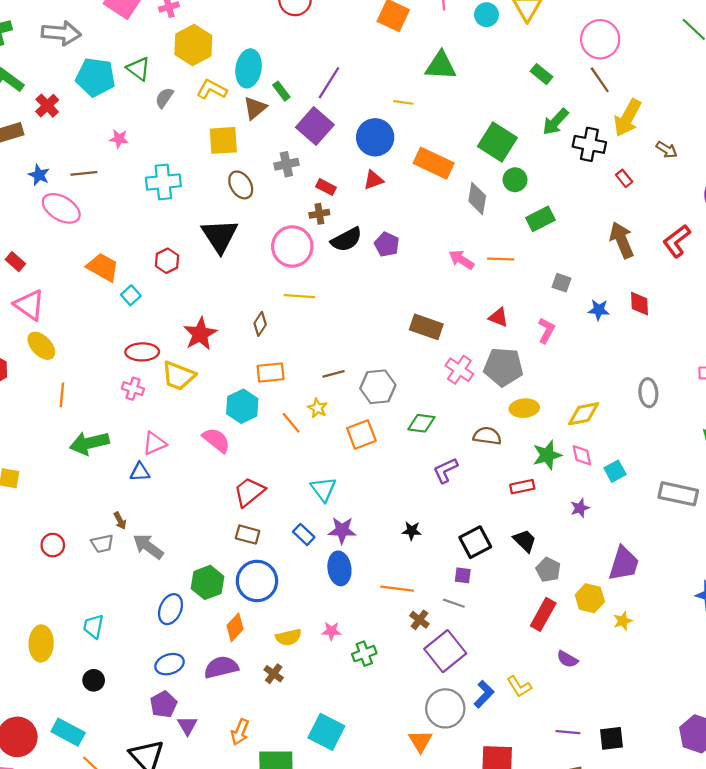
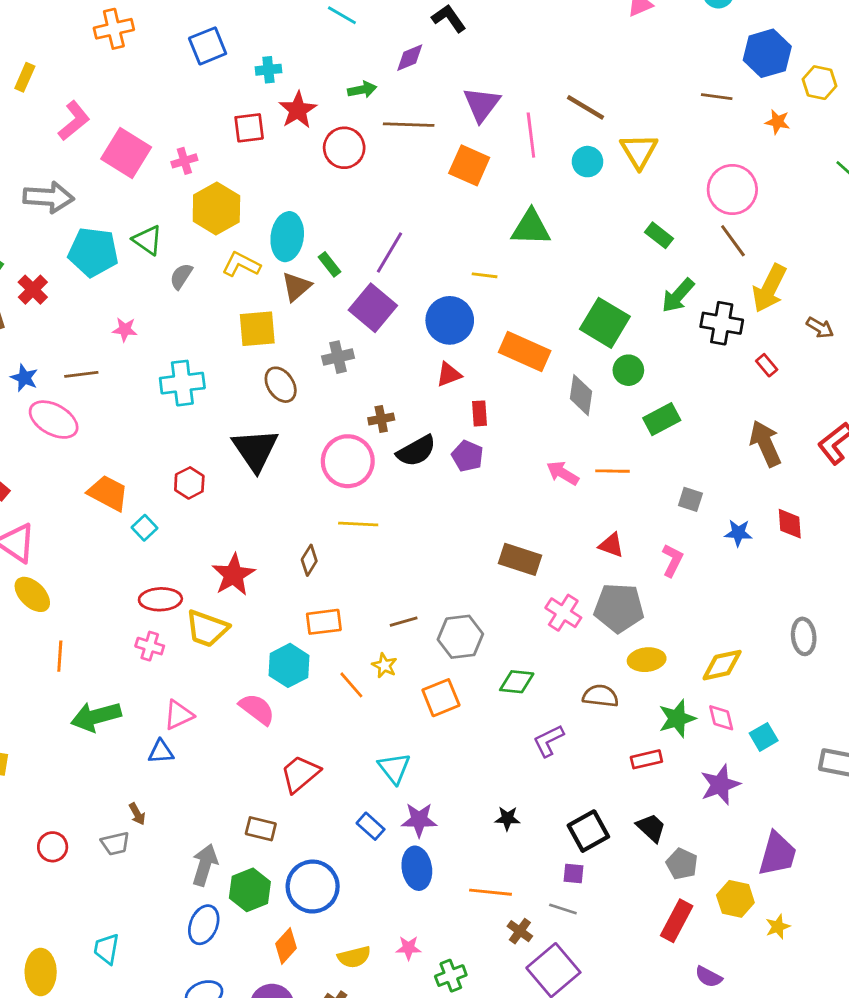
red rectangle: (326, 187) -> (480, 413), moved, turned 60
purple star: (580, 508) -> (720, 785), size x1.6
brown rectangle: (248, 535) -> (261, 829), moved
gray arrow: (148, 546) -> (205, 865), moved, turned 72

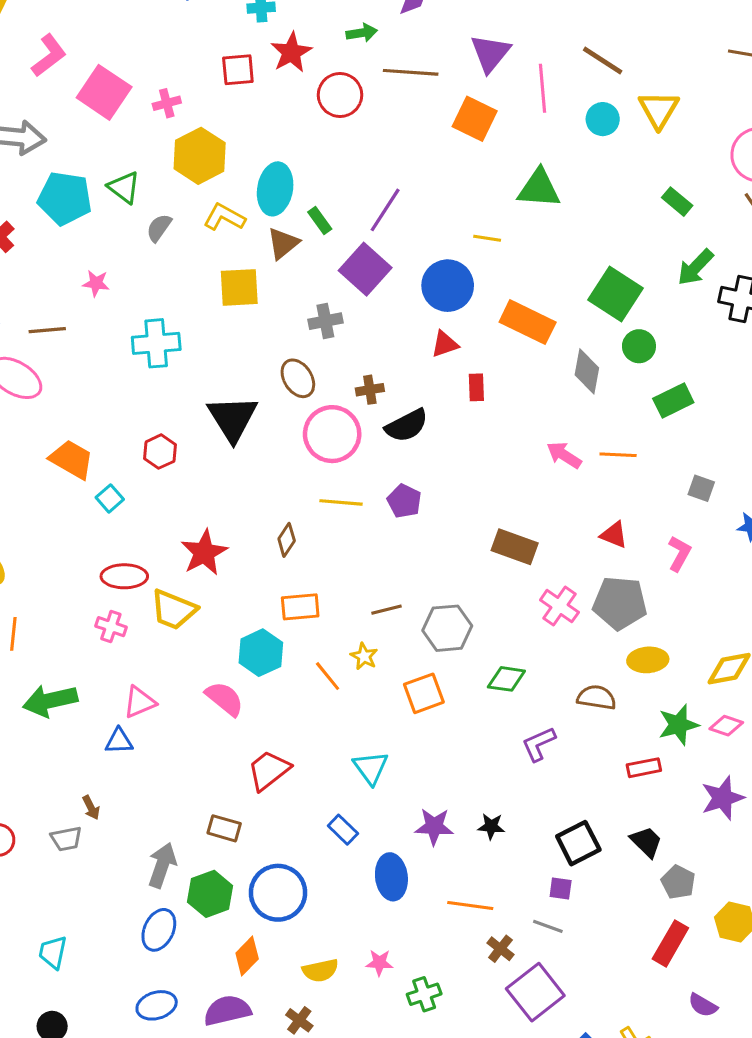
brown ellipse: (281, 385) -> (298, 378), moved
purple pentagon: (467, 456) -> (404, 501), moved
pink diamond: (721, 718) -> (726, 726), turned -60
purple star: (419, 820) -> (434, 827), moved

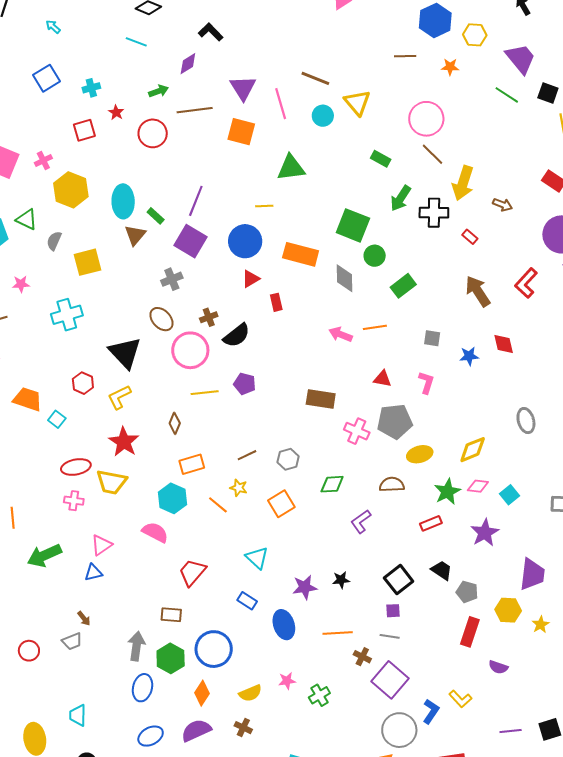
red star: (291, 52) -> (116, 112), size x0.6
yellow L-shape: (224, 217) -> (119, 397), moved, turned -44
yellow square: (239, 287) -> (87, 262), moved
gray hexagon: (447, 628) -> (288, 459), size x0.7

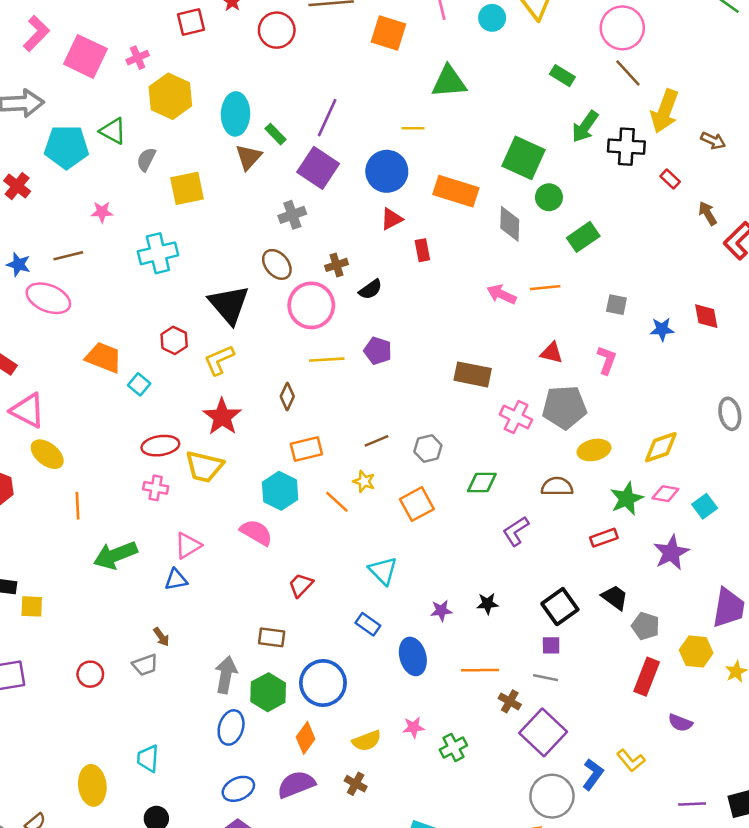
brown arrow: (478, 291) -> (708, 213), moved, size x0.6
black semicircle: (237, 335) -> (371, 289), size x0.7
red trapezoid: (192, 572) -> (301, 585), size x0.7
purple star: (305, 587) -> (441, 611), size x0.7

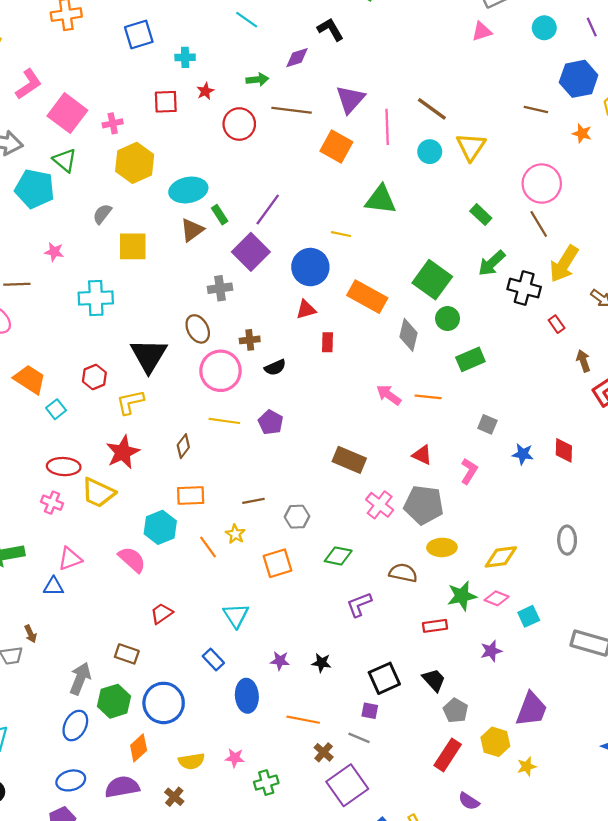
cyan ellipse: (236, 114) -> (188, 190), turned 66
green triangle: (113, 131) -> (65, 160), moved
purple star: (671, 553) -> (491, 651), size x0.7

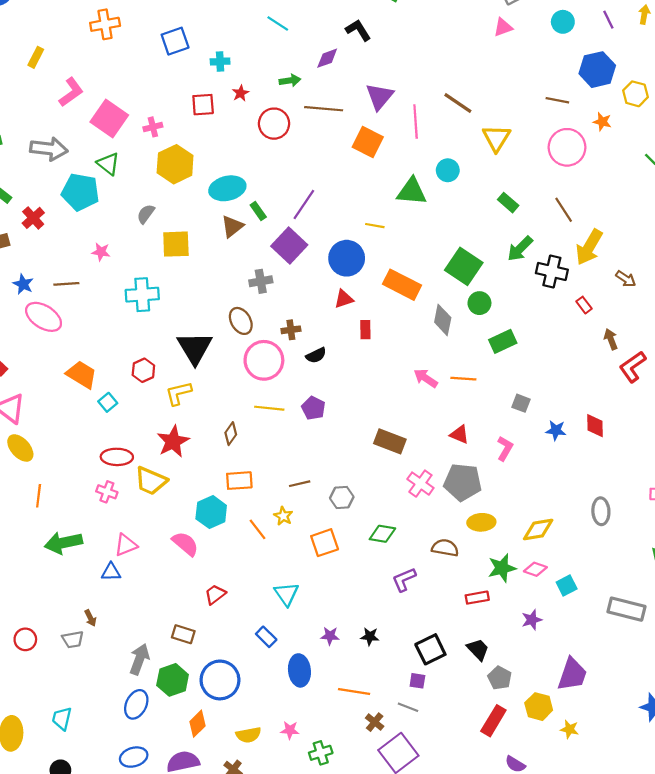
cyan circle: (430, 152) -> (448, 170), moved
pink circle: (542, 184) -> (567, 147), moved
yellow star: (527, 767) -> (569, 729), turned 30

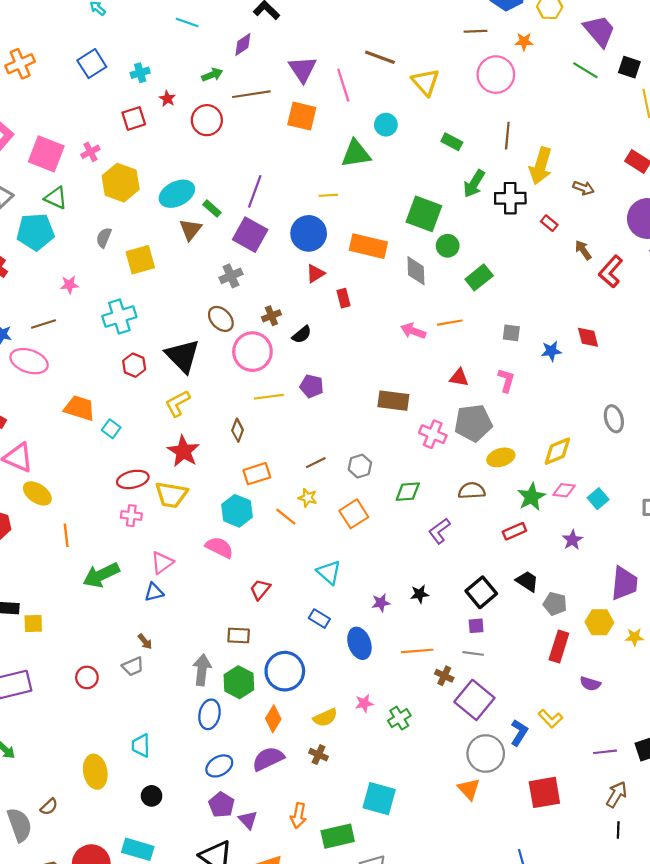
brown line: (564, 210) -> (507, 136), turned 52
red hexagon: (143, 370) -> (134, 365), moved

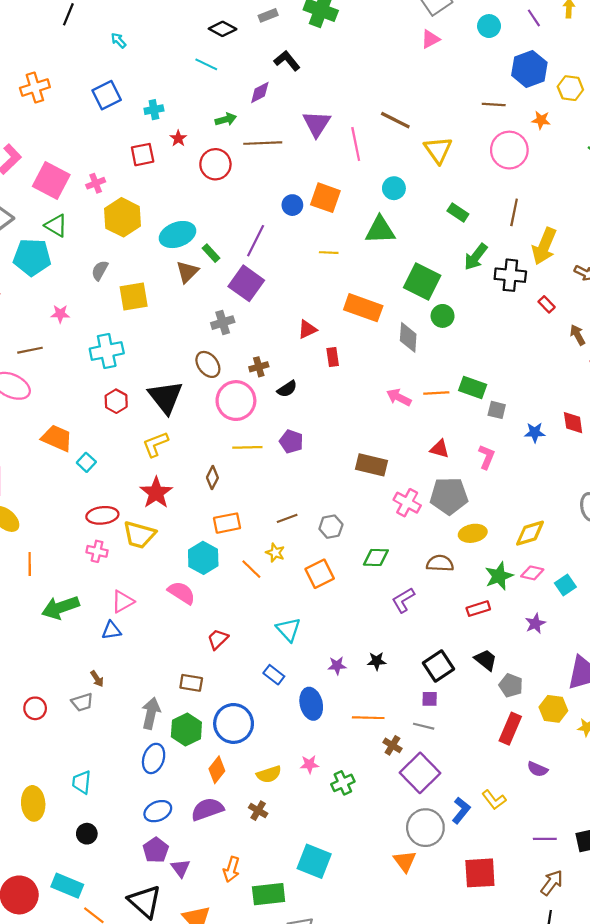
orange square: (302, 116) -> (325, 198), moved
green triangle: (356, 154) -> (380, 230), moved
blue circle: (309, 233) -> (292, 205), moved, size x0.6
green rectangle: (479, 277) -> (473, 388), moved, turned 52

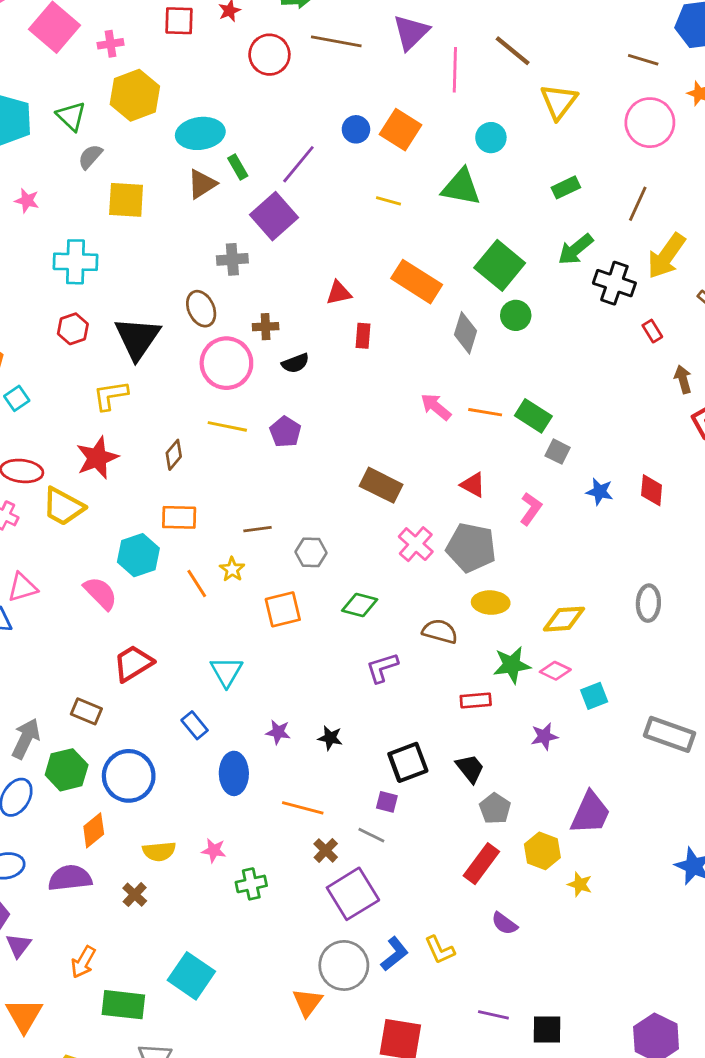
green rectangle: (458, 212) -> (566, 187), turned -72
green triangle: (56, 226) -> (71, 116), moved
red trapezoid: (218, 639) -> (133, 663), size x1.4

